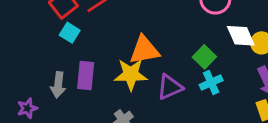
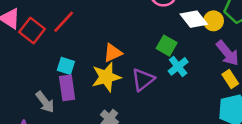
cyan square: (70, 33) -> (66, 66), moved
orange triangle: (144, 50) -> (113, 53), size x0.7
gray arrow: (58, 85) -> (45, 102), turned -30

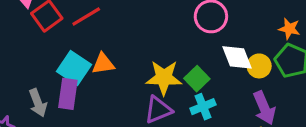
orange triangle: (113, 53) -> (103, 64), moved
cyan square: (66, 66) -> (74, 68), size x1.5
yellow star: (106, 77) -> (164, 78), moved

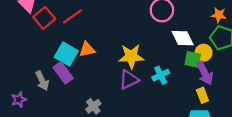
yellow circle: (259, 66) -> (204, 53), moved
green square: (197, 79) -> (193, 59), moved, turned -30
purple rectangle: (68, 94) -> (63, 73), turned -40

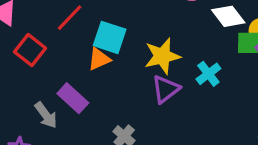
red square: (44, 18) -> (30, 50), moved
cyan square: (66, 54) -> (110, 37), moved

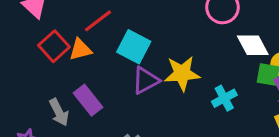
orange triangle: (99, 59) -> (80, 50), moved
purple triangle: (166, 89) -> (146, 80), moved

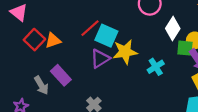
red line: (98, 21) -> (90, 28), moved
white diamond: (253, 45) -> (173, 29), turned 65
cyan square: (134, 47) -> (106, 36), moved

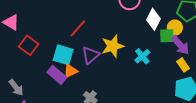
cyan square: (106, 36) -> (63, 55), moved
orange triangle: (53, 40) -> (70, 71), moved
gray arrow: (41, 85) -> (16, 87), moved

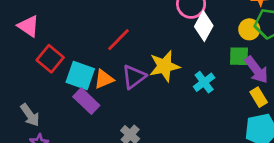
white diamond: (153, 19) -> (204, 26), moved
yellow circle: (175, 28) -> (249, 29), moved
cyan square: (63, 55) -> (80, 76), moved
orange triangle: (70, 71) -> (104, 79), moved

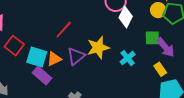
yellow circle: (249, 29) -> (158, 10), moved
yellow rectangle: (259, 97) -> (160, 69), moved

